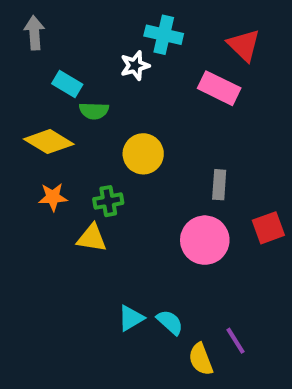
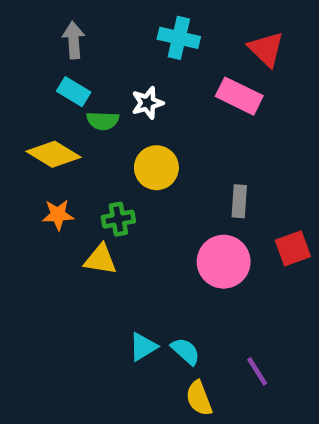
gray arrow: (34, 33) -> (74, 40), moved
white star: (135, 66) -> (147, 103), moved
yellow semicircle: (201, 359) -> (199, 398), moved

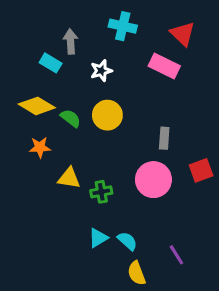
gray arrow: (74, 40) -> (71, 41), moved
green semicircle: (103, 121) -> (71, 118), moved, turned -145
green cross: (118, 219) -> (101, 192), moved

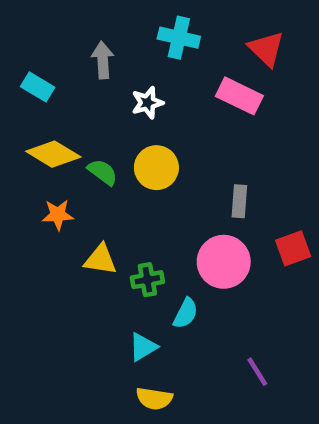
cyan rectangle: (51, 63) -> (38, 87), moved
cyan semicircle: (127, 241) -> (186, 313), moved, turned 75
yellow semicircle: (137, 273) -> (154, 399), moved, turned -60

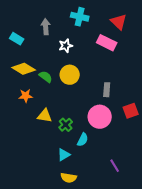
green cross: (147, 280) -> (66, 125), turned -32

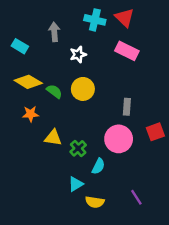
red triangle: (119, 22) -> (125, 18), moved
yellow semicircle: (69, 178) -> (95, 202), moved

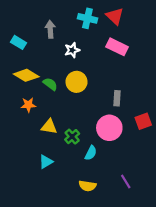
cyan triangle: (76, 184) -> (46, 162), moved

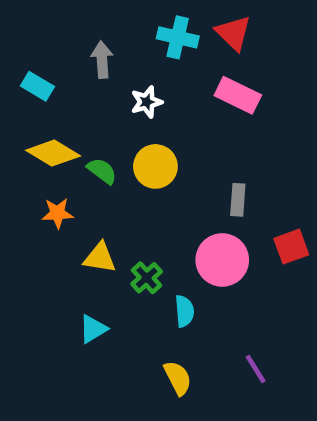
cyan semicircle: (91, 153) -> (184, 311), turned -32
yellow semicircle: (87, 186) -> (178, 378), turned -126

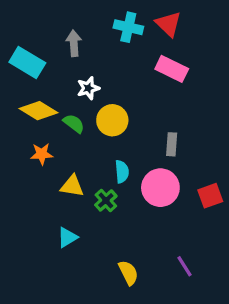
cyan rectangle: (37, 86) -> (27, 62), size x1.5
white star: (147, 102) -> (88, 88), moved
red square: (291, 247) -> (210, 196), moved
cyan semicircle: (184, 311) -> (122, 172), moved

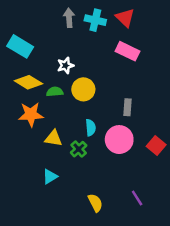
gray arrow: (74, 43) -> (69, 18), moved
green semicircle: (74, 123) -> (55, 92), turned -42
orange star: (42, 154) -> (31, 114), size x1.5
red square: (210, 196) -> (156, 145), turned -30

